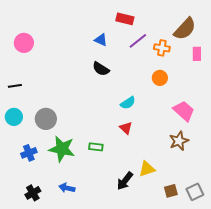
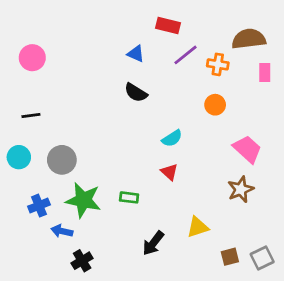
brown semicircle: (185, 29) -> (249, 39), turned -140
black line: (15, 86) -> (31, 115), moved
black arrow: (125, 181) -> (153, 243), moved
blue arrow: (67, 188) -> (62, 231), moved
black cross: (33, 193) -> (82, 261), moved

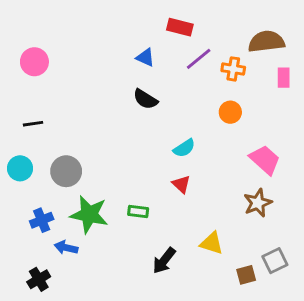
yellow triangle: (198, 227) -> (212, 243), turned 35
gray square: (262, 258) -> (275, 261), moved
black cross: (82, 261) -> (39, 279), moved

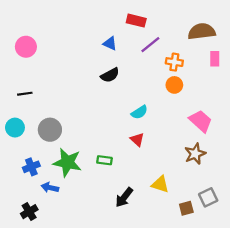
orange cross: (233, 69) -> (174, 62), moved
black semicircle: (145, 99) -> (110, 75), turned -60

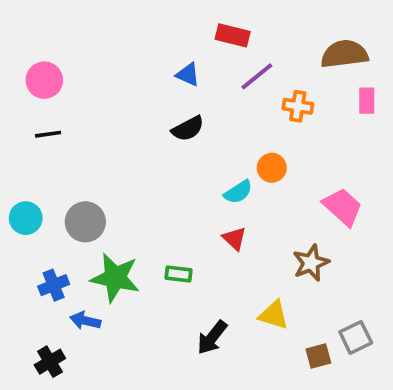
orange circle: (174, 85) -> (272, 168), moved
black line: (25, 94) -> (48, 134), moved
brown star: (195, 154) -> (311, 263), moved

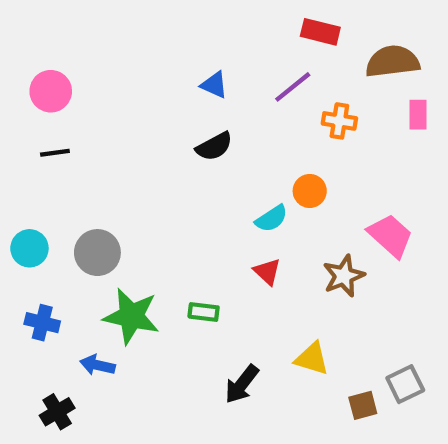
red rectangle: (233, 35) -> (320, 32), moved
brown star: (311, 263) -> (344, 276), moved
blue cross: (54, 285) -> (42, 323), moved, turned 36

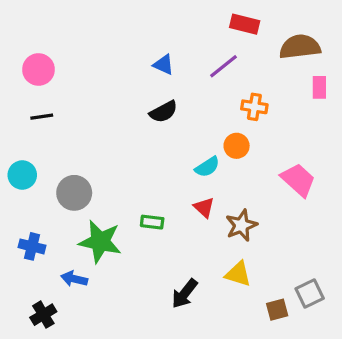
orange cross: (339, 121) -> (254, 107), moved
cyan circle: (29, 248) -> (22, 175), moved
brown star: (344, 276) -> (241, 225), moved
green rectangle: (204, 312) -> (152, 222), moved

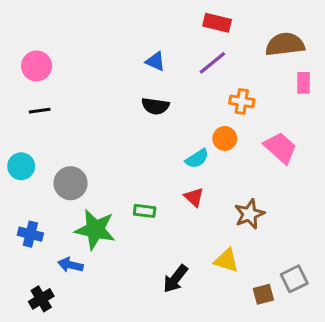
red rectangle: (245, 24) -> (217, 23), moved
black semicircle: (163, 112) -> (155, 106), turned 36
pink trapezoid: (298, 180) -> (280, 148), moved
brown star: (241, 225) -> (249, 214), moved

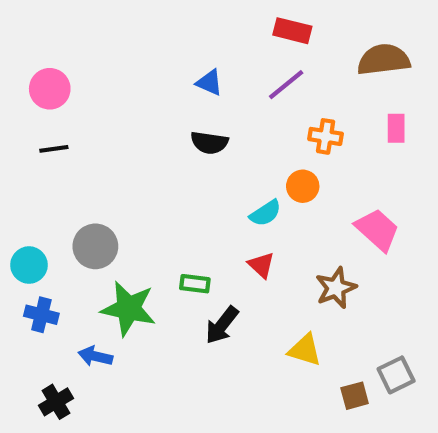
pink rectangle: (303, 83) -> (396, 128), moved
pink trapezoid: (280, 148) -> (377, 230), moved
cyan circle: (21, 166) -> (29, 265), moved
black arrow: (175, 279) -> (222, 325), moved

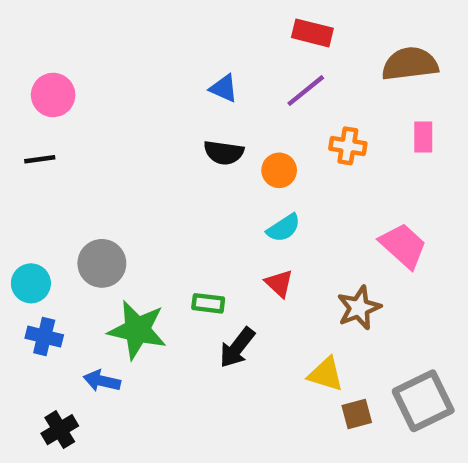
black line: (54, 149) -> (40, 159), moved
orange circle: (303, 186) -> (279, 170), moved
gray square: (396, 375) -> (423, 401), size x1.5
brown square: (355, 396) -> (357, 414), moved

